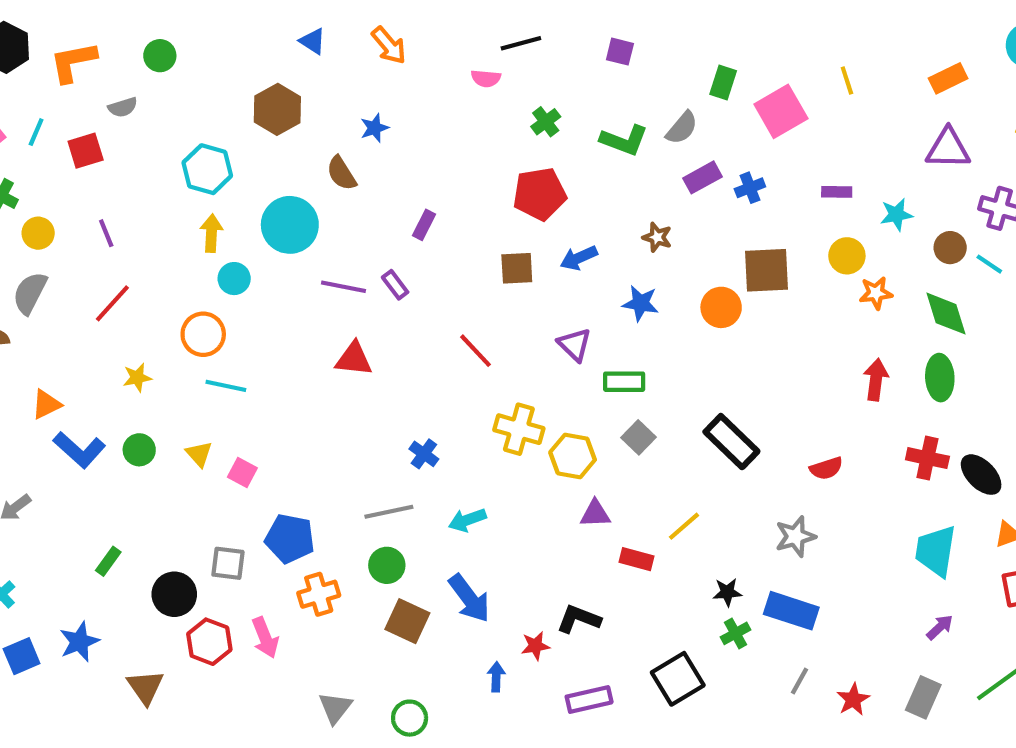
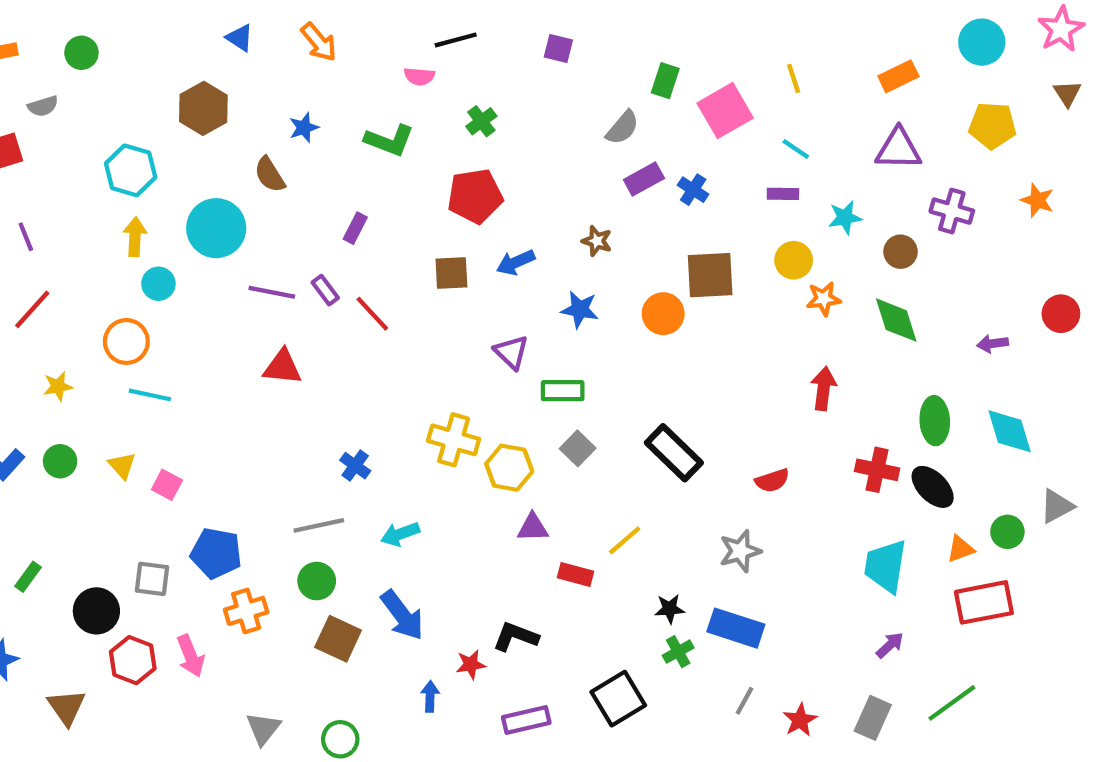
green L-shape: (624, 140) -> (389, 140), moved
blue cross: (750, 188) -> (693, 190), turned -36
cyan line: (989, 264) -> (796, 149), moved
red line: (476, 351) -> (372, 314), moved
green ellipse: (940, 378) -> (935, 421), moved

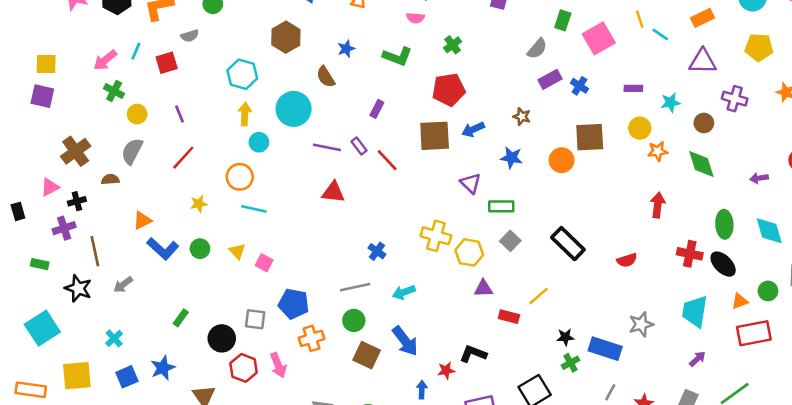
cyan line: (796, 149) -> (660, 35), moved
brown square: (451, 273) -> (435, 136), size x1.5
gray star: (740, 551) -> (641, 324), moved

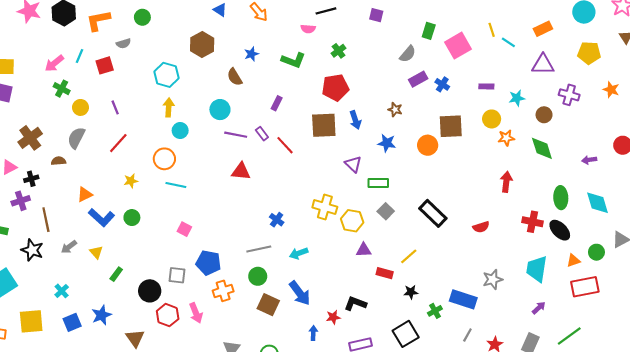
cyan circle: (294, 109) -> (220, 110), moved, size x0.7
blue arrow: (473, 129) -> (355, 120), turned -84
yellow triangle: (237, 251) -> (96, 252), moved
black star: (565, 337) -> (411, 292), moved

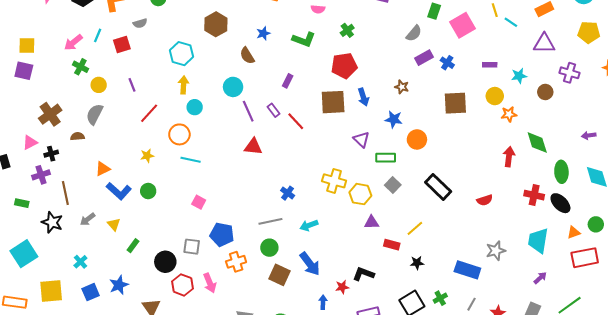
purple line: (236, 135) -> (248, 111), turned 55
red line: (118, 143) -> (149, 113), moved
orange circle: (428, 145) -> (417, 139), moved
green diamond: (542, 148) -> (537, 143), moved
green cross: (435, 311) -> (440, 298), moved

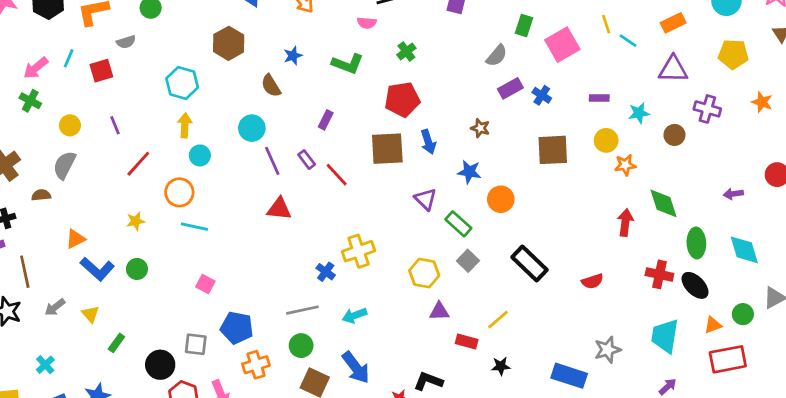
green cross: (80, 67) -> (30, 101), moved
green rectangle: (386, 158) -> (458, 224), turned 42
yellow cross: (334, 181) -> (359, 251), moved, turned -35

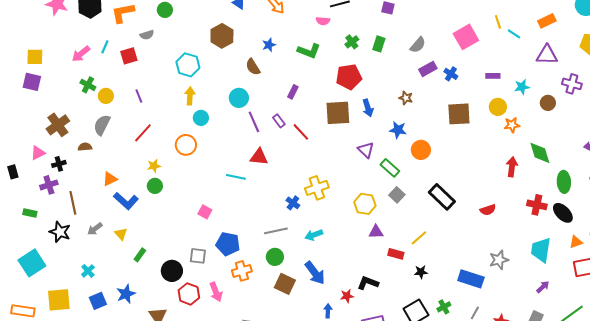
green rectangle: (524, 26) -> (379, 44), moved
green cross: (30, 101) -> (88, 85), moved
red line: (138, 164) -> (143, 133), moved
cyan line: (194, 227) -> (236, 177), moved
green circle: (137, 269) -> (155, 186), moved

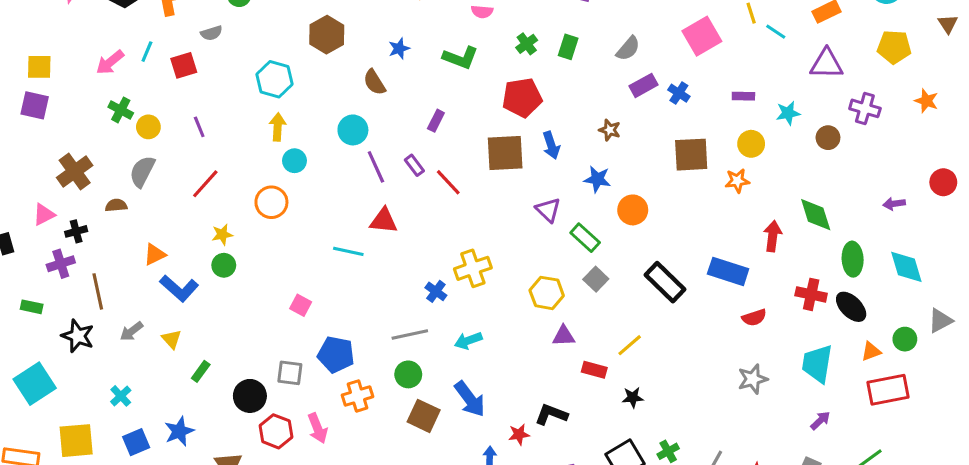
orange star: (512, 125) -> (737, 181), moved
red semicircle: (488, 210) -> (754, 318), moved
blue rectangle: (471, 279) -> (728, 271), moved

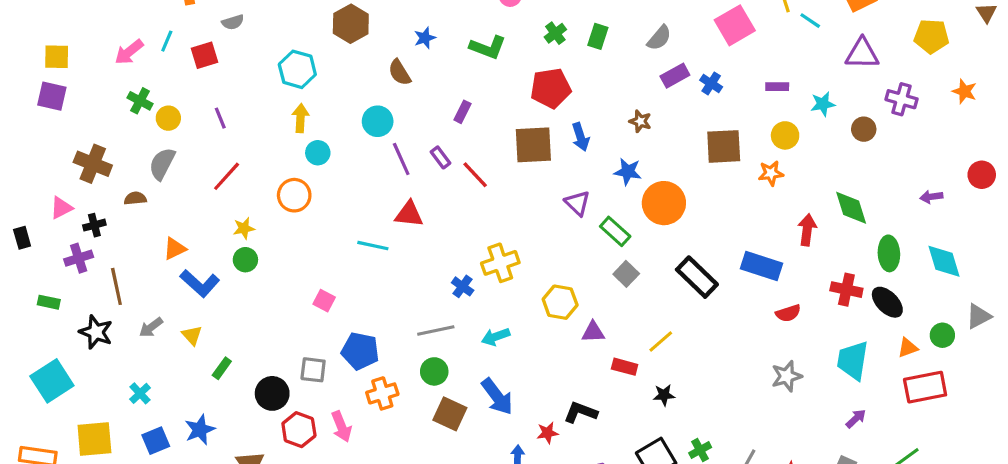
brown cross: (75, 171) -> (93, 164), turned -32
orange circle: (633, 210) -> (664, 203), size x1.4
yellow hexagon: (547, 293) -> (560, 302), moved

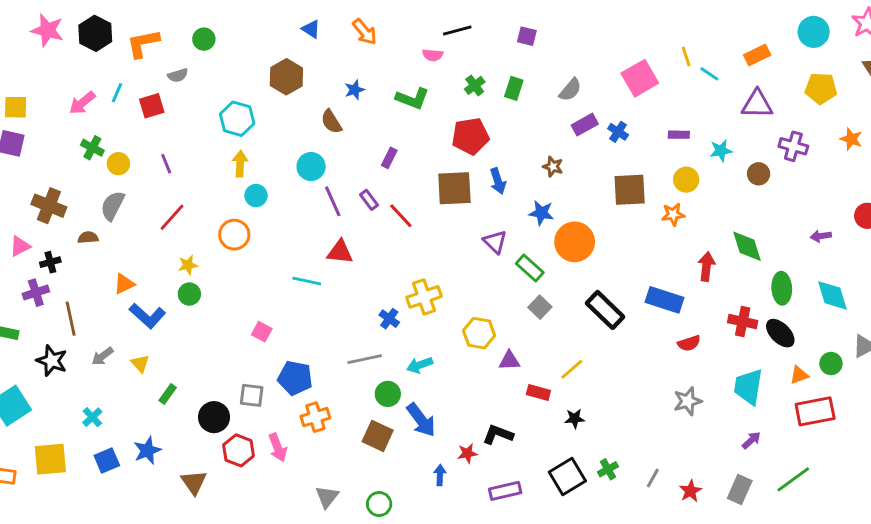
green circle: (434, 371) -> (388, 394), moved

